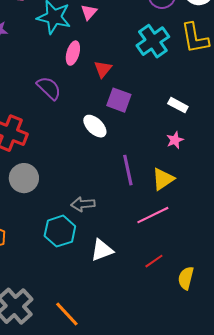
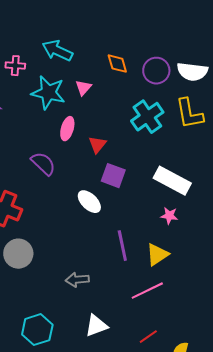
white rectangle: (178, 105) -> (172, 181), size x1.8
pink star: (175, 140) -> (169, 216), turned 30
cyan hexagon: (60, 231) -> (37, 330), moved

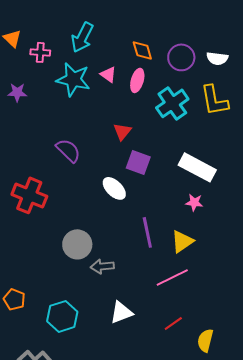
cyan arrow: (57, 51) -> (82, 37), turned -88
white semicircle: (192, 72) -> (217, 58), size x0.7
pink triangle: (83, 88) -> (108, 74), turned -36
pink ellipse: (67, 129) -> (137, 80), moved
gray circle: (18, 254) -> (77, 244), moved

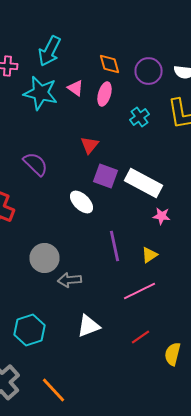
cyan cross: (172, 103) -> (140, 117), size x0.6
white rectangle: (197, 167) -> (144, 183), moved
yellow triangle: (182, 241) -> (150, 255), size x0.7

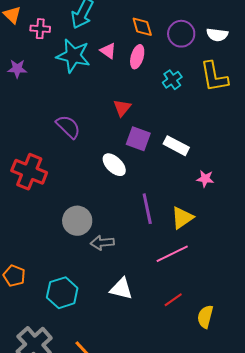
white rectangle: (144, 183) -> (176, 146), size x0.7
pink star: (162, 216) -> (205, 179), moved
yellow triangle: (150, 255) -> (182, 218), size x1.4
white triangle: (88, 326) -> (121, 289), turned 35

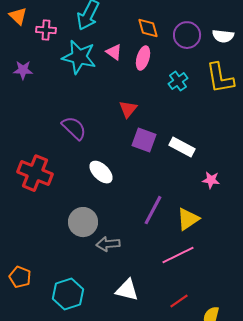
white ellipse: (114, 165) -> (101, 172), moved
purple line: (147, 209) -> (153, 210), turned 40

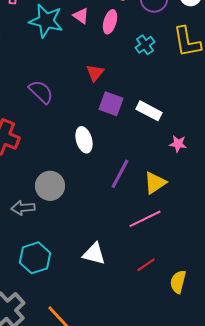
white ellipse: (101, 172) -> (84, 140), moved, turned 30
gray arrow: (108, 244) -> (23, 208), moved

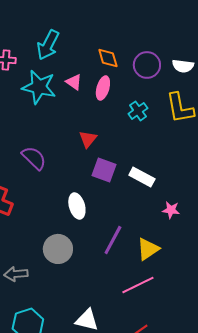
gray circle: (50, 186) -> (58, 249), moved

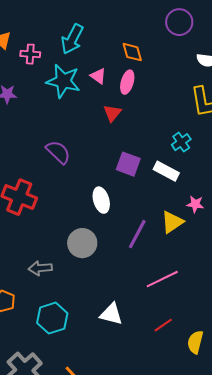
purple circle: (147, 65) -> (179, 22), moved
cyan cross: (138, 111) -> (181, 142), moved
red triangle: (88, 139) -> (112, 113), moved
yellow triangle: (148, 249) -> (172, 222), moved

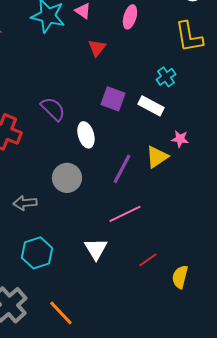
pink ellipse: (127, 82) -> (130, 17), moved
purple semicircle: (58, 152) -> (53, 109), moved
pink line: (162, 279) -> (125, 214), moved
white triangle: (111, 314) -> (96, 249), turned 45

